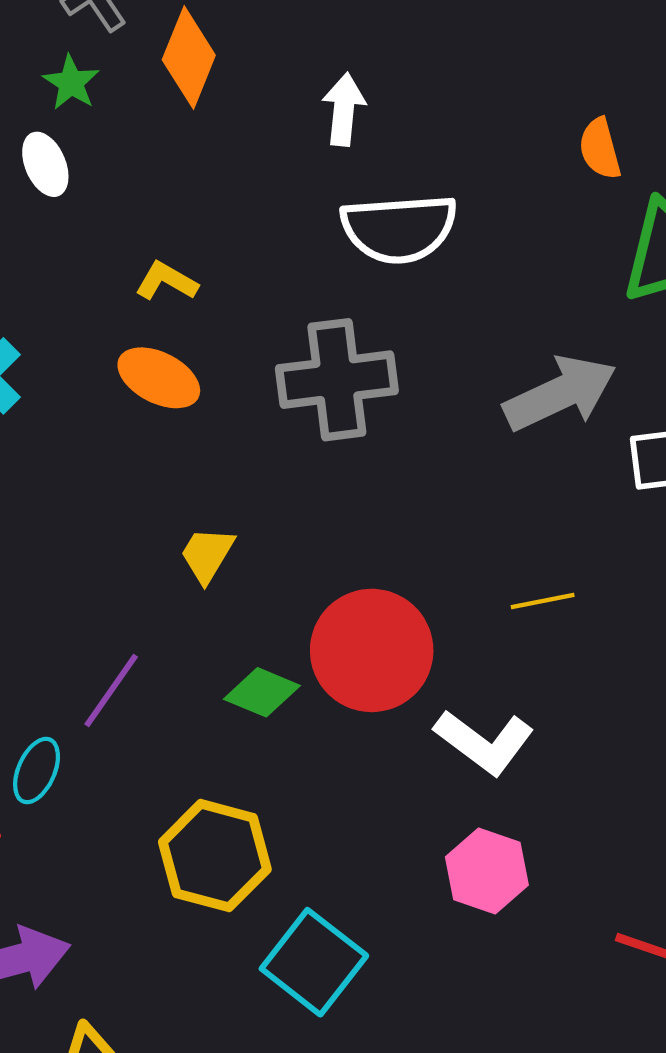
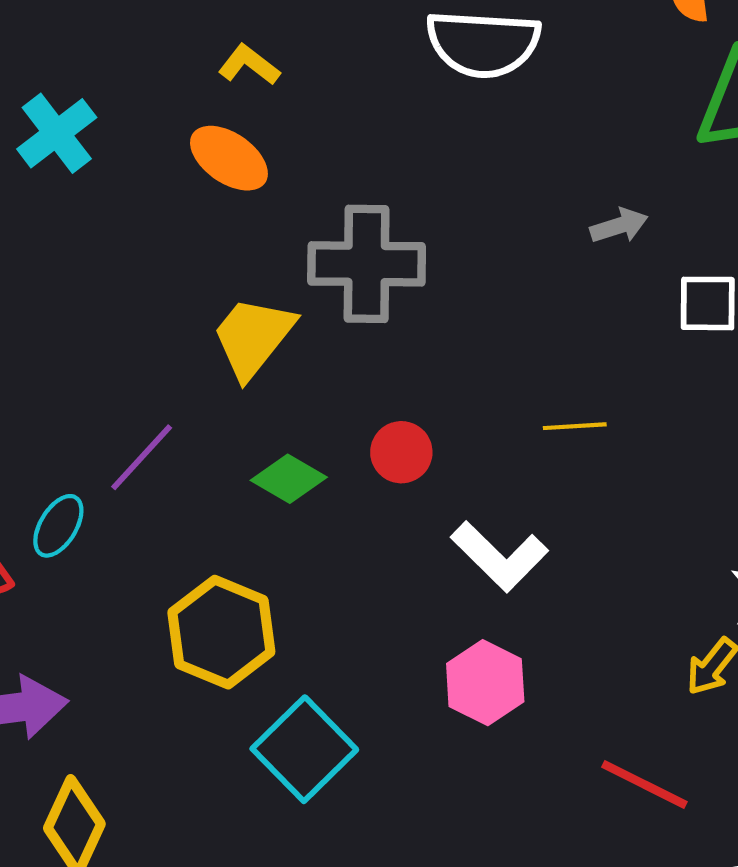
gray cross: (337, 380) -> (367, 264), moved
gray arrow: (560, 393) -> (619, 226), size x0.5
yellow trapezoid: (207, 555) -> (253, 337), size x1.5
red circle: (372, 650) -> (401, 452), size x0.5

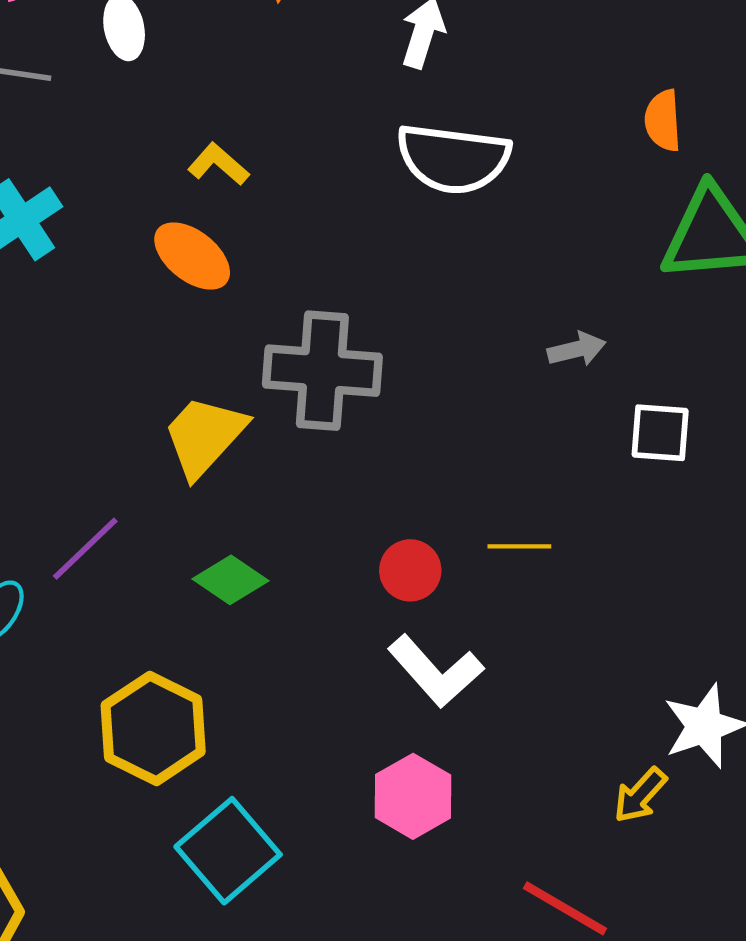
red circle: (401, 452) -> (410, 570), moved

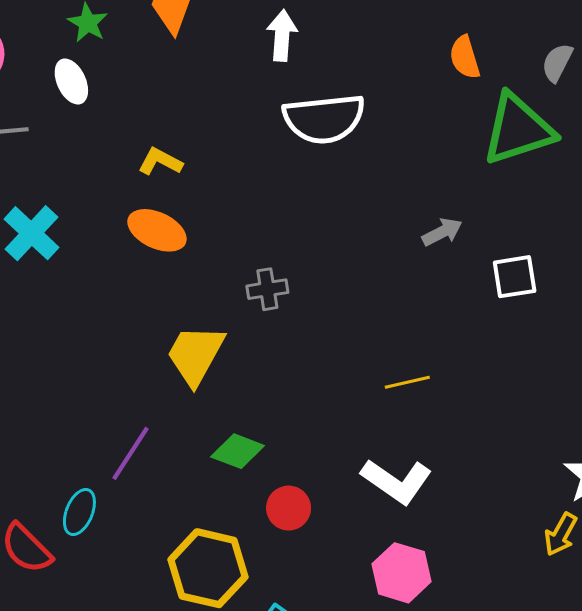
gray cross: (322, 371) -> (267, 289), size x0.5
yellow line: (519, 546) -> (407, 382), moved
red circle: (410, 570) -> (289, 508), moved

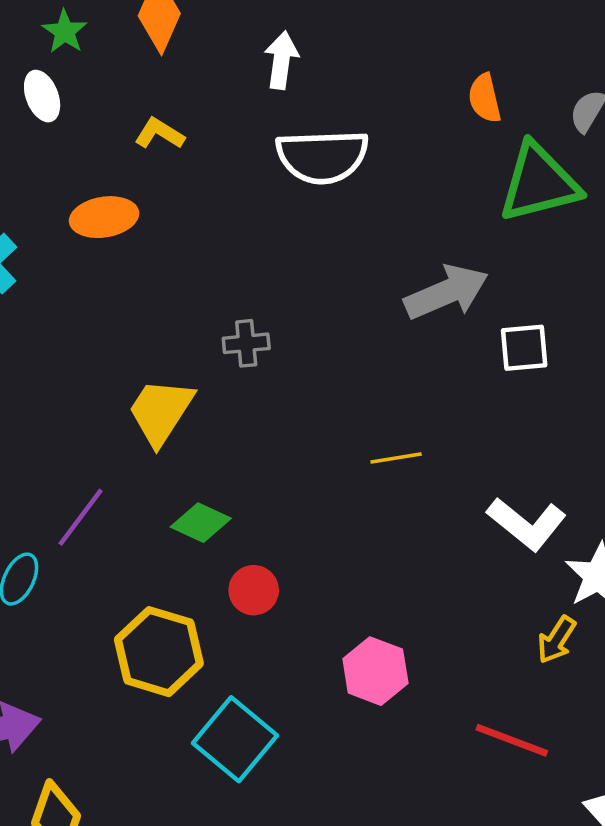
yellow L-shape: (160, 162) -> (159, 134), moved
orange ellipse: (157, 230) -> (104, 217), moved, turned -38
gray arrow: (442, 232) -> (446, 292), size x1.8
white L-shape: (397, 481) -> (527, 524), moved

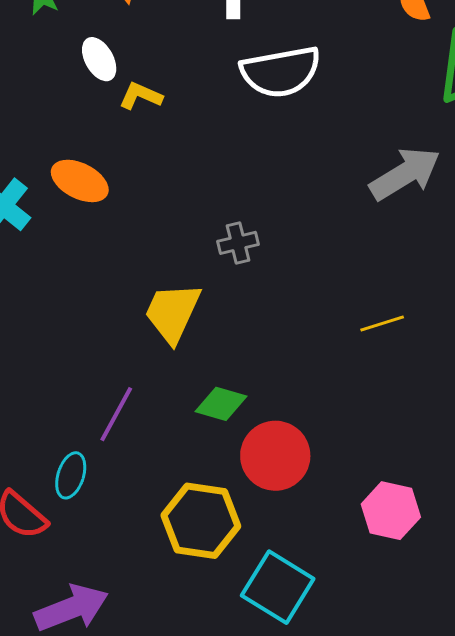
white ellipse: (42, 96) -> (99, 59), moved
yellow L-shape: (159, 134) -> (141, 96), moved
orange ellipse: (104, 217) -> (80, 181), moved, turned 44
red circle: (254, 590) -> (275, 456), size x1.6

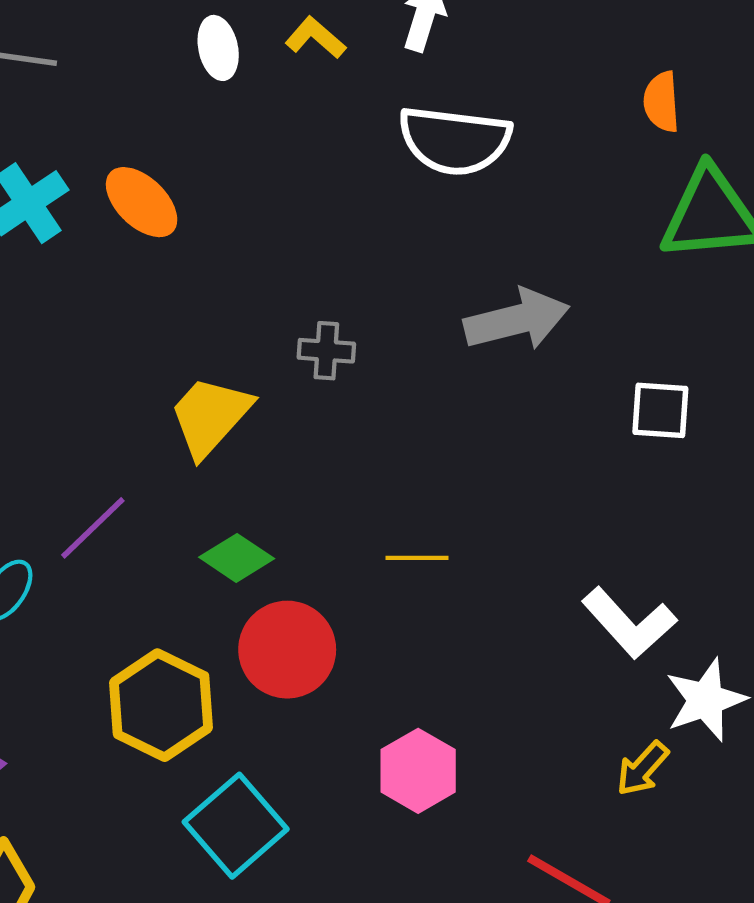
yellow L-shape: (141, 96) -> (315, 38), moved
gray arrow: (405, 174) -> (517, 320), moved
yellow line: (382, 323) -> (417, 558), moved

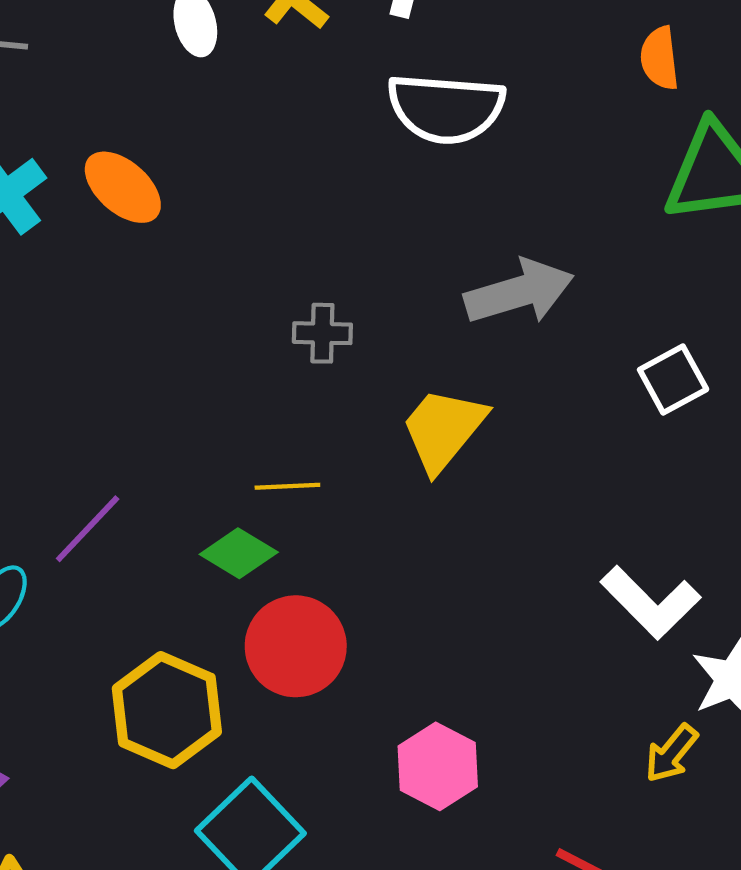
white square: (660, 410) -> (673, 379), turned -30
yellow trapezoid: (210, 416) -> (443, 429), moved
yellow line: (417, 558) -> (287, 486), moved

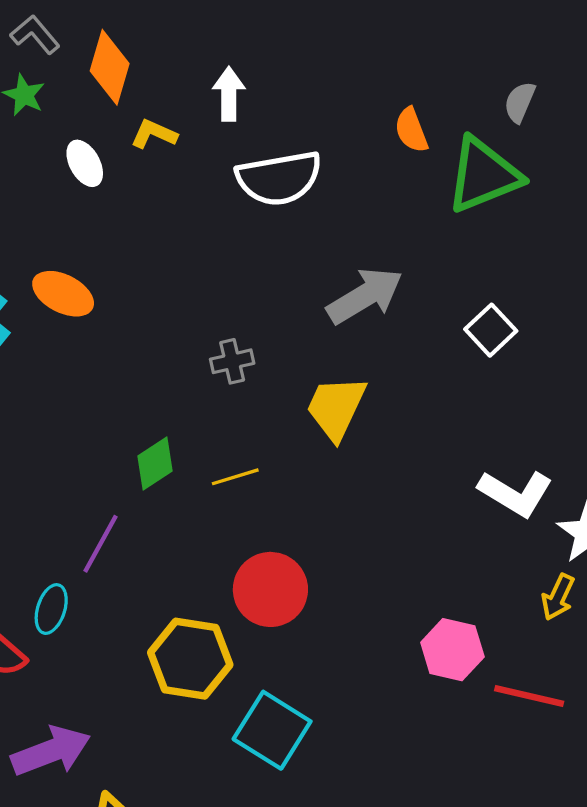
orange semicircle: (660, 58) -> (411, 130), moved
green diamond: (239, 553) -> (155, 463), moved, turned -50
pink hexagon: (438, 766) -> (452, 650), moved

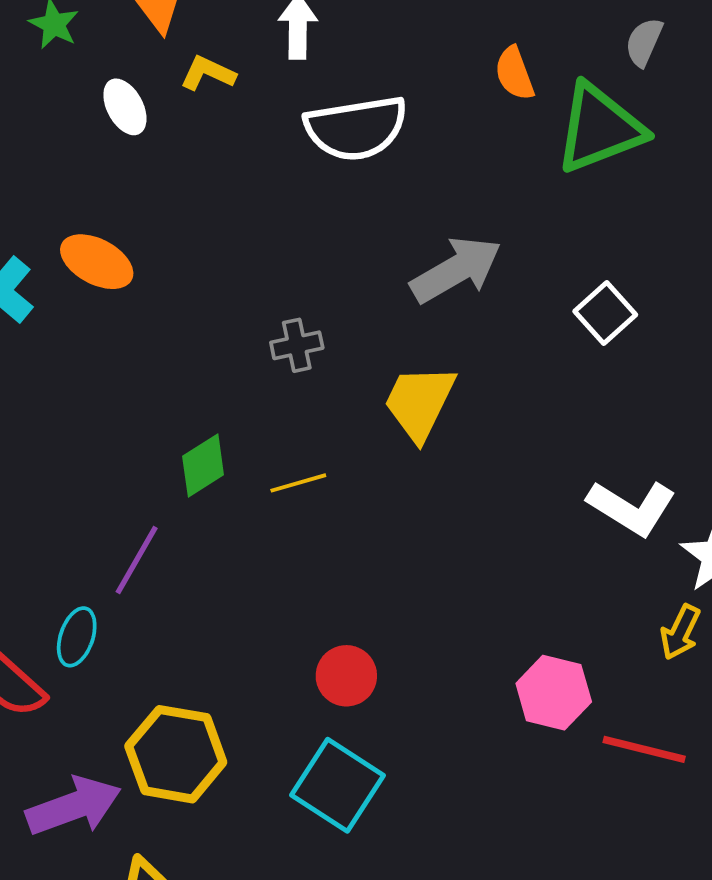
red circle: (270, 589) -> (346, 676), moved, size x0.7
yellow hexagon: (190, 659) -> (176, 754), moved

